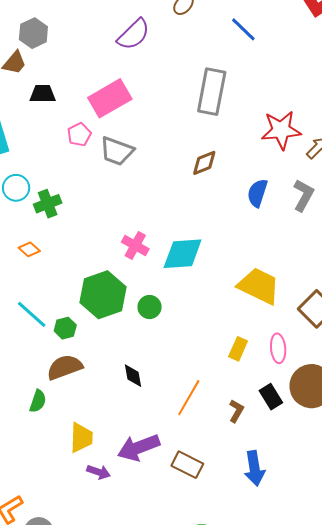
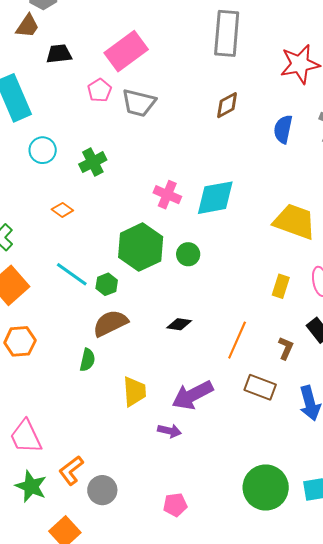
green cross: (48, 204) -> (93, 162), moved
black diamond: (133, 376) -> (179, 324), turned -65
brown rectangle: (187, 465) -> (260, 387), moved
purple arrow: (99, 472) -> (169, 431), moved

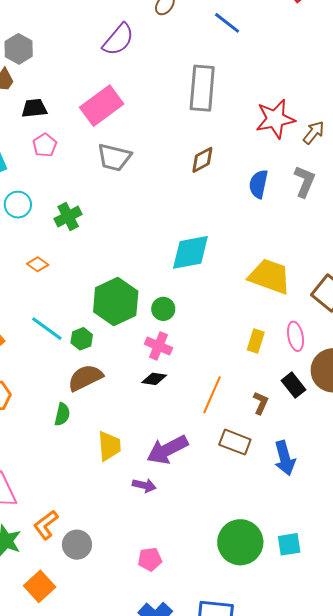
pink pentagon: (100, 90) -> (45, 145), moved
pink cross: (167, 195) -> (158, 346), moved

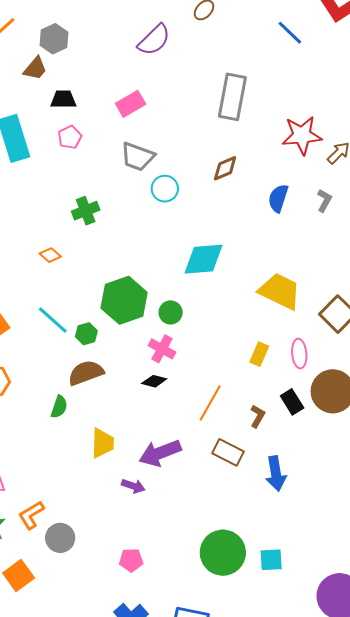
blue line: (227, 23) -> (290, 33), moved
pink rectangle: (102, 106) -> (131, 104), size x0.7
gray L-shape: (305, 181) -> (324, 200), size x0.7
cyan circle: (18, 205) -> (165, 189), moved

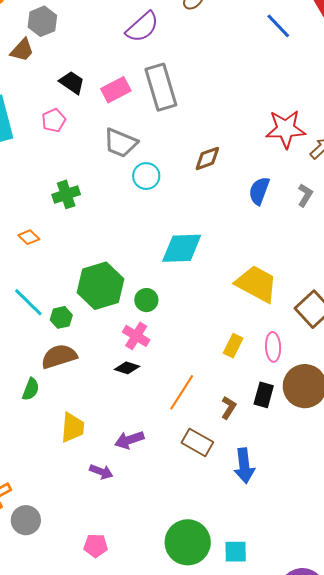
gray rectangle: (232, 97) -> (161, 87), moved, turned -30
black trapezoid: (63, 99) -> (72, 82), moved, turned 32
black rectangle: (292, 402) -> (264, 395), turned 45
purple arrow: (160, 453) -> (129, 440), size x0.7

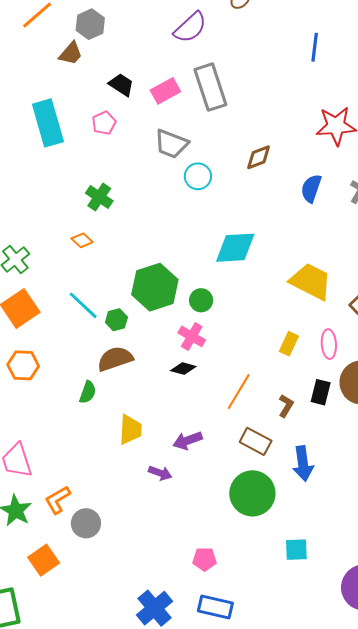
blue line: (278, 26) -> (315, 47), moved, turned 52
green cross: (66, 194) -> (99, 197), moved, turned -36
green circle: (188, 542) -> (252, 493), moved
pink pentagon: (96, 546) -> (205, 559), moved

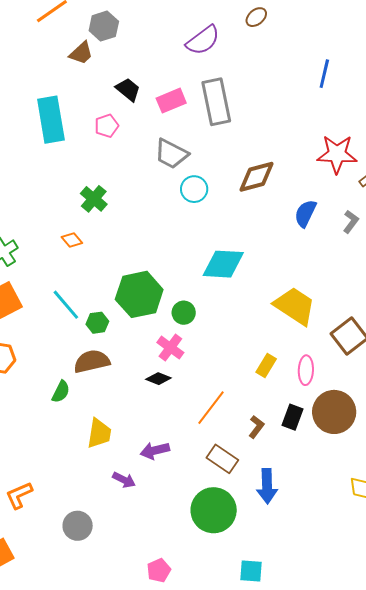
brown diamond: (259, 157) -> (257, 177), size x1.4
gray circle: (86, 523) -> (78, 526), moved
pink pentagon: (205, 559) -> (159, 570), turned -30

